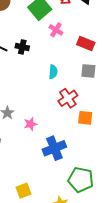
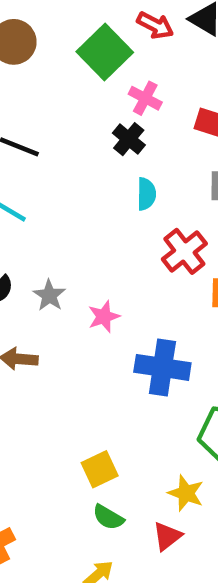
black cross: (22, 47) -> (129, 139), moved, turned 32
blue cross: (54, 148) -> (162, 367), turned 35

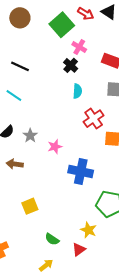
yellow square: (100, 469) -> (30, 206), moved

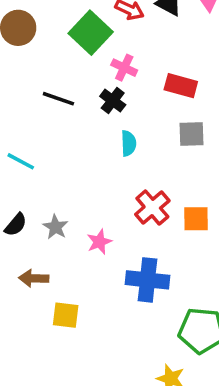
black line: (20, 66) -> (58, 99), moved
red cross: (94, 119) -> (152, 208), moved
yellow square: (30, 206) -> (66, 315), moved, turned 35

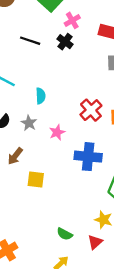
pink cross: (124, 68) -> (72, 20), turned 35
cyan semicircle: (129, 143) -> (41, 96), moved
brown arrow: (34, 278) -> (15, 156), turned -54

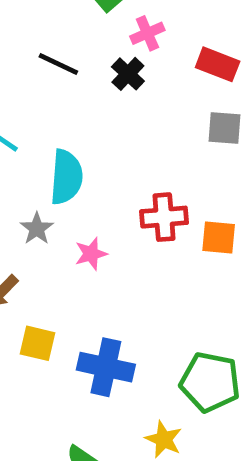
cyan semicircle: (41, 96) -> (66, 177), size x1.6
red cross: (91, 110) -> (164, 217), turned 30
blue cross: (88, 157) -> (106, 367), moved

